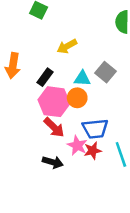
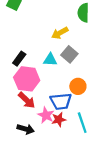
yellow arrow: (67, 46) -> (60, 33), moved
orange circle: (77, 98) -> (78, 86), moved

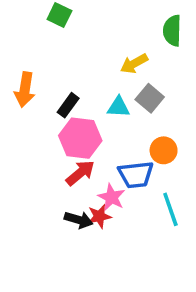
red arrow: (27, 100) -> (80, 173), turned -84
red star: (59, 119) -> (99, 216), moved

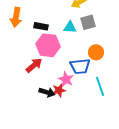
gray square: (150, 98) -> (88, 22), turned 35
black rectangle: (68, 105) -> (41, 26), turned 64
red arrow: (80, 173) -> (34, 65), moved

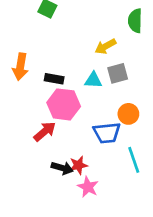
pink star: (66, 79) -> (88, 187), moved

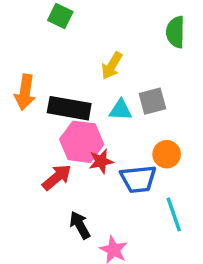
yellow arrow: (105, 46) -> (112, 66), moved, turned -30
black rectangle: (54, 79) -> (69, 108), size x1.6
red star: (78, 165) -> (101, 161), moved
black arrow: (62, 168) -> (80, 225), turned -135

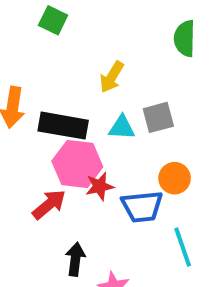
black arrow: (80, 225) -> (75, 259), turned 36

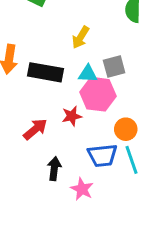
pink hexagon: (77, 164) -> (98, 94), moved
orange circle: (175, 178) -> (126, 129), moved
blue trapezoid: (142, 207) -> (102, 155), moved

